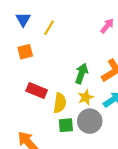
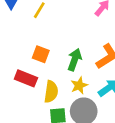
orange square: (25, 52) -> (41, 54), moved, turned 35

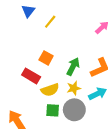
yellow semicircle: (51, 92) -> (50, 90), turned 54

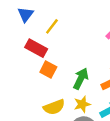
red rectangle: (31, 76) -> (36, 48), moved

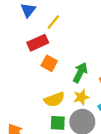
red rectangle: (36, 48) -> (38, 43), turned -54

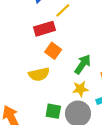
yellow semicircle: (54, 99) -> (39, 74), moved

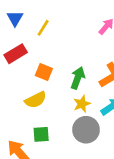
red rectangle: (45, 29) -> (16, 54), moved
green square: (53, 111) -> (41, 134), moved

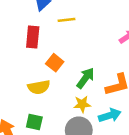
yellow line: (43, 28) -> (67, 20), turned 35
red rectangle: (16, 54) -> (33, 37), turned -70

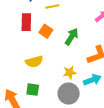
orange square: (55, 63) -> (46, 31), moved
green arrow: (86, 78) -> (72, 37), moved

